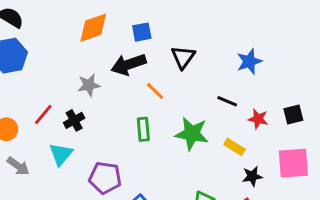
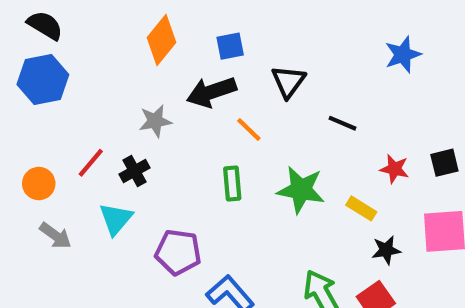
orange diamond: (93, 28) -> (161, 40), turned -32
blue star: (249, 62) -> (403, 55), moved
black line: (227, 101) -> (343, 123), moved

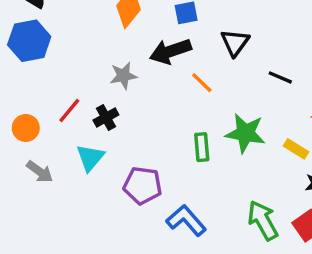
green rectangle: (232, 184) -> (202, 147), moved

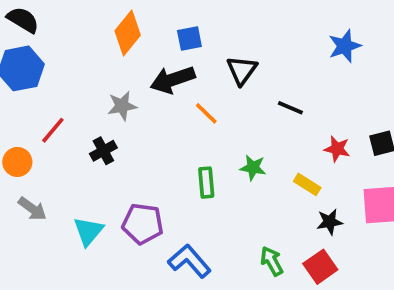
red line: (69, 111) -> (53, 130), moved
green star: (245, 133) -> (253, 168), size x0.6
cyan triangle: (90, 158) -> (88, 231), moved
green arrow: (263, 220) -> (272, 261), size x0.7

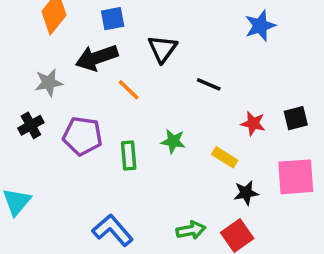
purple pentagon: (143, 224) -> (82, 136), moved
green arrow: (272, 261) -> (191, 230), turned 108

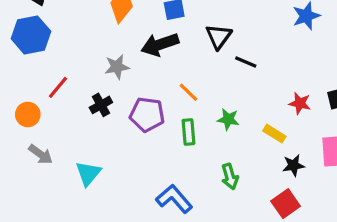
black line: (209, 84) -> (246, 62), moved
orange line: (129, 90) -> (188, 92), moved
green arrow: (191, 230) -> (230, 177), moved, turned 85

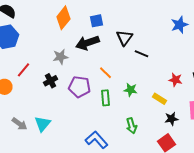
gray arrow: (41, 154) -> (19, 124), moved

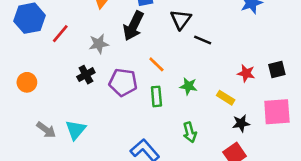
black arrow: (87, 43) -> (133, 26), turned -45
red line: (23, 70) -> (60, 34), moved

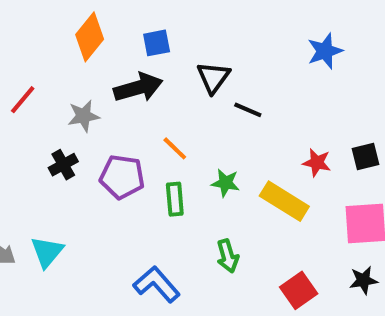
black arrow: (133, 26) -> (138, 88), turned -132
yellow rectangle: (226, 98) -> (284, 201), size x1.6
black star: (241, 123) -> (363, 280), moved

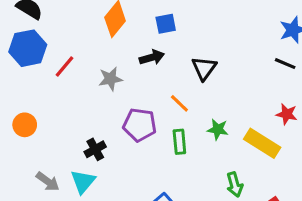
black triangle: (213, 77) -> (204, 68), moved
black arrow: (138, 88) -> (152, 57), size x0.7
black line: (248, 110) -> (285, 64), moved
black cross: (63, 165) -> (95, 149), moved
green arrow: (228, 256) -> (235, 185), moved

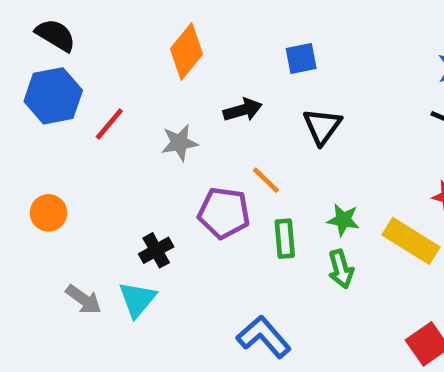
blue square: (166, 24) -> (301, 58), moved
orange line: (179, 103) -> (266, 180), moved
green arrow: (235, 185) -> (341, 269), moved

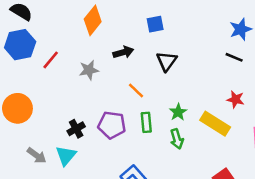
orange circle: (49, 213) -> (17, 108), size x1.5
purple pentagon: (224, 213) -> (112, 125), moved
green star: (343, 220) -> (178, 112), turned 30

